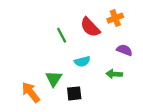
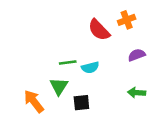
green line: (62, 35) -> (68, 63), moved, turned -70
purple semicircle: (124, 50) -> (137, 55), turned -42
green arrow: (114, 74) -> (137, 93), moved

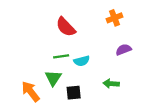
red semicircle: (99, 30) -> (66, 27), moved
green arrow: (137, 93) -> (111, 84), moved

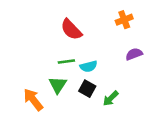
green arrow: (111, 84) -> (111, 98), moved, turned -49
black square: (74, 93) -> (87, 89), moved, turned 35

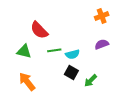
red semicircle: (71, 30) -> (39, 30), moved
purple semicircle: (134, 54) -> (102, 44), moved
green triangle: (58, 85) -> (24, 51), moved, turned -49

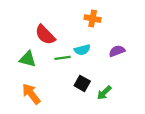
orange cross: (102, 16) -> (93, 19), moved, turned 32
cyan semicircle: (72, 54) -> (82, 50), moved

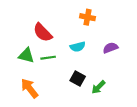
green line: (62, 58) -> (48, 58), moved

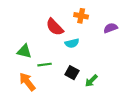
red semicircle: (43, 32) -> (55, 27), moved
purple semicircle: (110, 48) -> (111, 28), moved
green line: (48, 58) -> (45, 65), moved

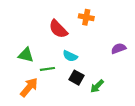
purple semicircle: (111, 28) -> (119, 48), moved
cyan semicircle: (72, 43) -> (70, 56), moved, turned 40
orange arrow: (27, 82) -> (29, 87), turned 78

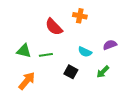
cyan semicircle: (70, 56) -> (85, 52), moved
green line: (47, 69) -> (46, 55), moved
green arrow: (97, 86) -> (103, 72), moved

